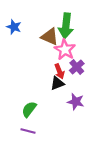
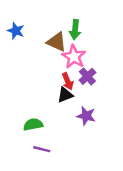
green arrow: (66, 26) -> (75, 30), size x0.7
green semicircle: (29, 109) -> (33, 125), turned 42
purple line: (28, 131) -> (42, 149), moved

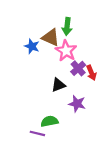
blue star: (16, 31) -> (32, 46), moved
red arrow: (68, 81) -> (91, 73), moved
green semicircle: (33, 125) -> (49, 121), moved

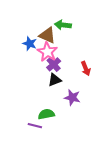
green arrow: (67, 26) -> (63, 25), turned 91
pink star: (66, 51) -> (47, 52), moved
purple cross: (78, 68) -> (54, 64), moved

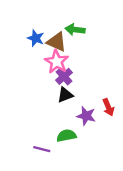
blue star: (30, 44) -> (36, 38), moved
red arrow: (86, 68) -> (108, 107), moved
green semicircle: (46, 114) -> (66, 136), moved

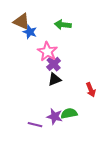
brown triangle: (57, 42) -> (22, 22), moved
purple star: (86, 116) -> (55, 116), moved
green semicircle: (66, 136) -> (69, 113), moved

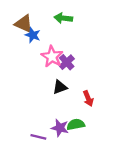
green arrow: (63, 25) -> (63, 18), moved
purple cross: (54, 64) -> (67, 62), moved
red arrow: (91, 90) -> (88, 98), moved

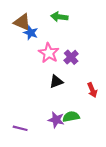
purple cross: (67, 62) -> (71, 57), moved
red arrow: (88, 98) -> (92, 90), moved
purple line: (38, 137) -> (20, 128), moved

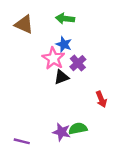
blue star: (31, 33) -> (64, 44), moved
black triangle: (56, 82) -> (62, 77), moved

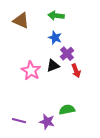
pink star: (53, 58) -> (31, 71), moved
red arrow: (101, 99) -> (76, 71), moved
purple star: (62, 132) -> (47, 122), moved

